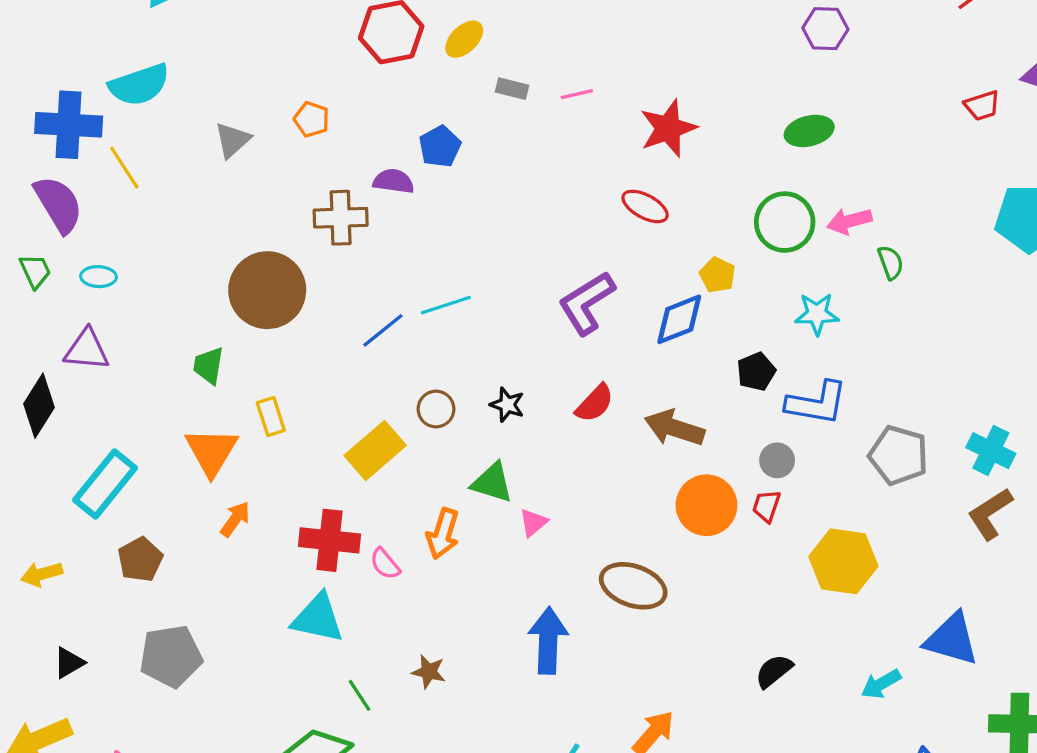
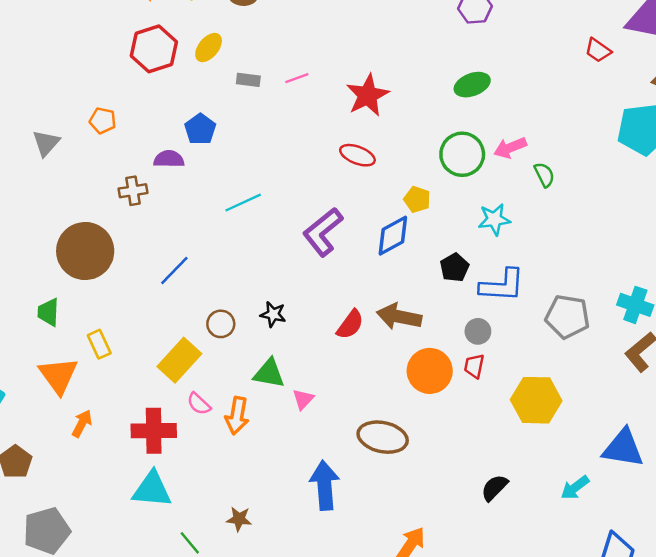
red trapezoid: (982, 106) -> (598, 50), turned 60
brown cross: (341, 218) -> (133, 191), size x0.7
cyan line: (446, 305) -> (243, 203), moved
red semicircle: (595, 403) -> (350, 324), moved
pink semicircle: (385, 564) -> (199, 404), moved

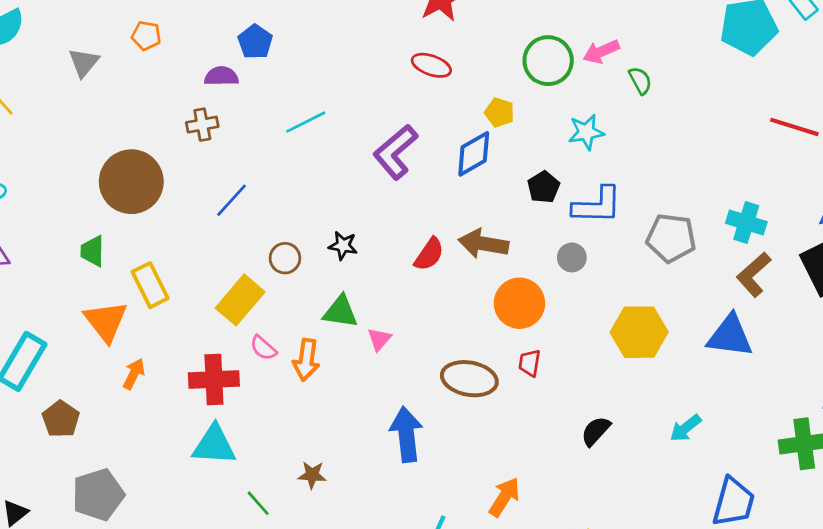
brown cross: (133, 191) -> (202, 125), moved
yellow rectangle: (99, 344) -> (150, 285), size x1.4
red trapezoid: (474, 366) -> (530, 363), moved
blue triangle: (623, 448) -> (730, 336), moved

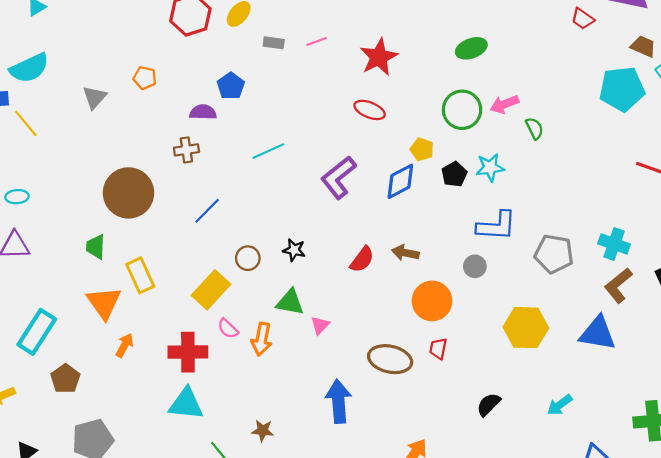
black pentagon: (544, 187) -> (454, 174), moved
brown arrow: (483, 244) -> (405, 253), size x0.7

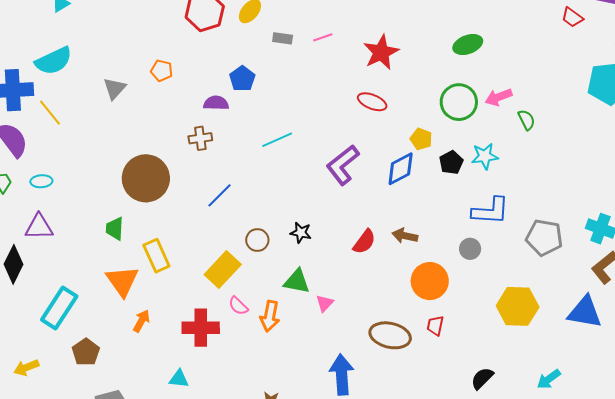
cyan triangle: (186, 404) -> (179, 379), moved, size x0.6

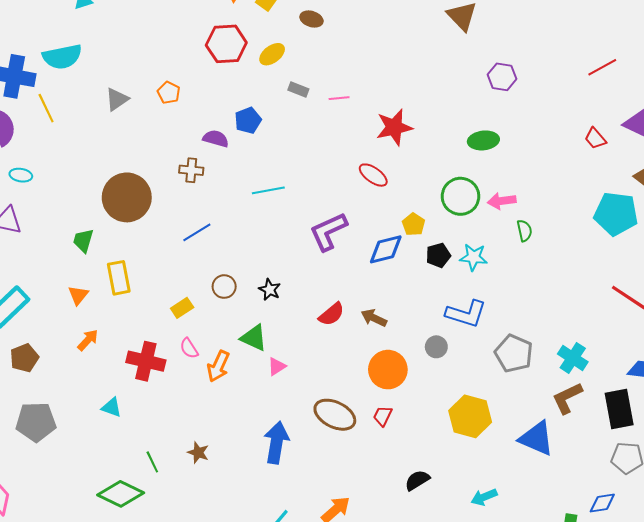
yellow rectangle: (223, 270) -> (182, 308), size x0.6
orange triangle: (122, 281) -> (78, 295), size x0.6

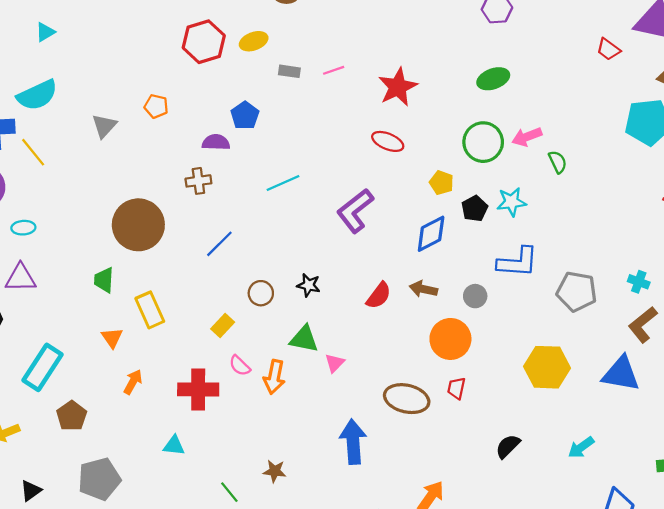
yellow ellipse: (272, 54) -> (254, 41), turned 30
blue diamond: (386, 249) -> (431, 234), moved
gray circle: (436, 347) -> (475, 296), moved
cyan cross: (573, 358) -> (639, 282), size x0.7

